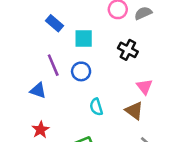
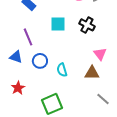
cyan square: (84, 38) -> (58, 24), moved
blue circle: (81, 71) -> (40, 61), moved
brown triangle: (134, 111) -> (92, 73), turned -35

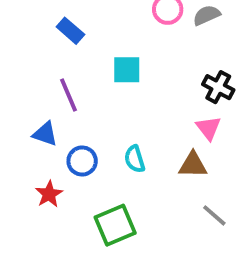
black cross: (87, 25) -> (218, 87), moved
blue circle: (40, 61) -> (82, 161), moved

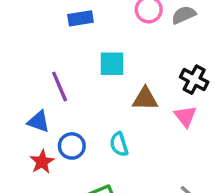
blue rectangle: (70, 31) -> (81, 18), moved, turned -50
brown triangle: (193, 165) -> (145, 99), moved
red star: (49, 194) -> (42, 162), moved

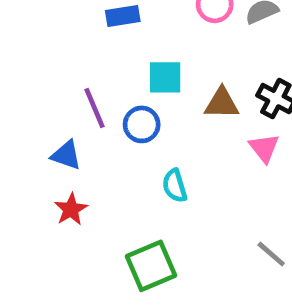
brown triangle: (145, 99) -> (222, 103), moved
blue circle: (72, 146) -> (142, 124), moved

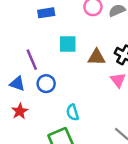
blue circle: (142, 124) -> (46, 84), moved
cyan semicircle: (175, 186) -> (73, 112), moved

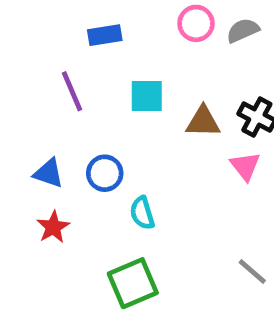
purple line: (32, 60) -> (72, 91), moved
cyan semicircle: (73, 112) -> (142, 213), moved

